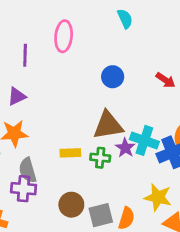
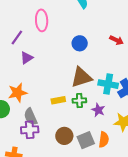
purple line: (25, 55) -> (17, 38), turned 42
purple triangle: (17, 96) -> (27, 58), moved
purple star: (125, 148) -> (98, 110), moved

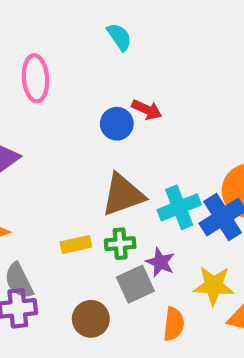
red arrow: (116, 40) -> (147, 110), moved
cyan cross: (108, 84) -> (179, 207), turned -30
gray square: (86, 140) -> (135, 284), moved

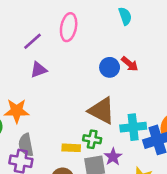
brown triangle: (123, 195) -> (102, 111), turned 32
yellow rectangle: (76, 245) -> (71, 148), moved

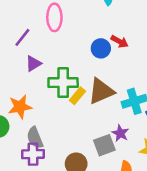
brown triangle: (102, 111) -> (101, 91), turned -40
green cross: (92, 139) -> (63, 83), moved, size x1.6
yellow rectangle: (71, 148) -> (77, 96), moved, turned -42

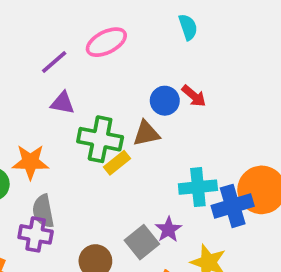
pink ellipse: (54, 17) -> (106, 42), turned 52
purple triangle: (33, 63) -> (63, 103), turned 30
brown triangle: (101, 91) -> (146, 133), moved, size x0.7
gray square: (104, 145) -> (142, 242), turned -30

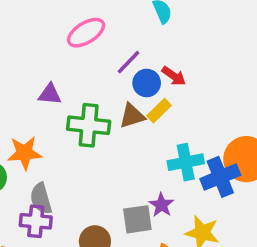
purple line: (54, 62) -> (128, 62), moved
yellow rectangle: (117, 163) -> (159, 111), moved
gray square: (142, 242) -> (137, 219), turned 36

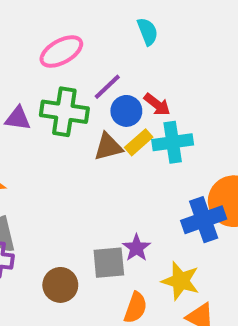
green cross: (89, 125) -> (64, 112), moved
cyan cross: (186, 162) -> (173, 142), moved

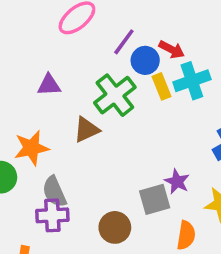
green cross: (64, 112) -> (115, 95), moved, turned -36
yellow rectangle: (139, 142) -> (161, 86), turned -60
brown triangle: (108, 147) -> (86, 130), moved

